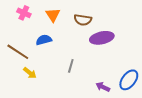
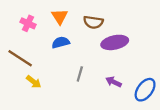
pink cross: (24, 13) -> (28, 23), moved
blue semicircle: (44, 40) -> (61, 42), moved
purple arrow: (103, 87) -> (114, 82), moved

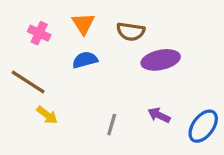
gray line: (80, 74) -> (112, 125), moved

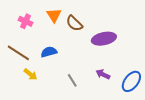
brown semicircle: (131, 32) -> (74, 23), moved, turned 36
blue semicircle: (85, 60) -> (49, 52), moved
gray line: (112, 125) -> (72, 80), turned -48

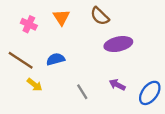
brown semicircle: (74, 23) -> (100, 16), moved

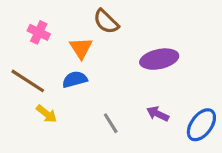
brown semicircle: (100, 16) -> (106, 22), moved
orange triangle: (61, 17) -> (81, 48), moved

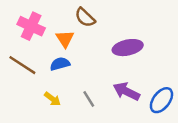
pink cross: (39, 32) -> (31, 26), size x1.5
yellow arrow: (47, 114) -> (52, 99), moved
purple arrow: (158, 114) -> (126, 91), size x1.5

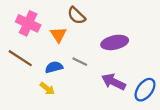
blue semicircle: (60, 64) -> (54, 67), moved
gray line: (89, 99) -> (80, 62), moved, turned -32

